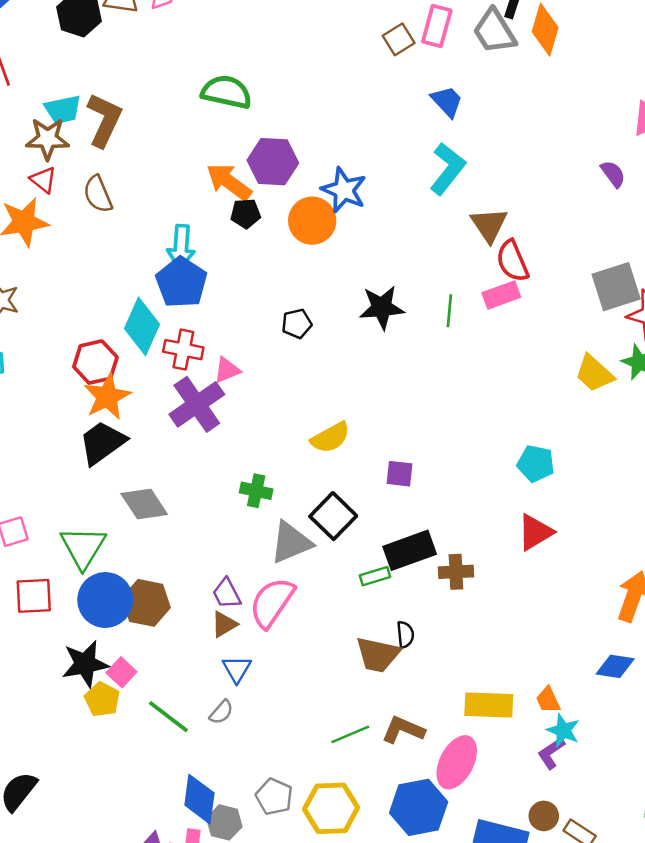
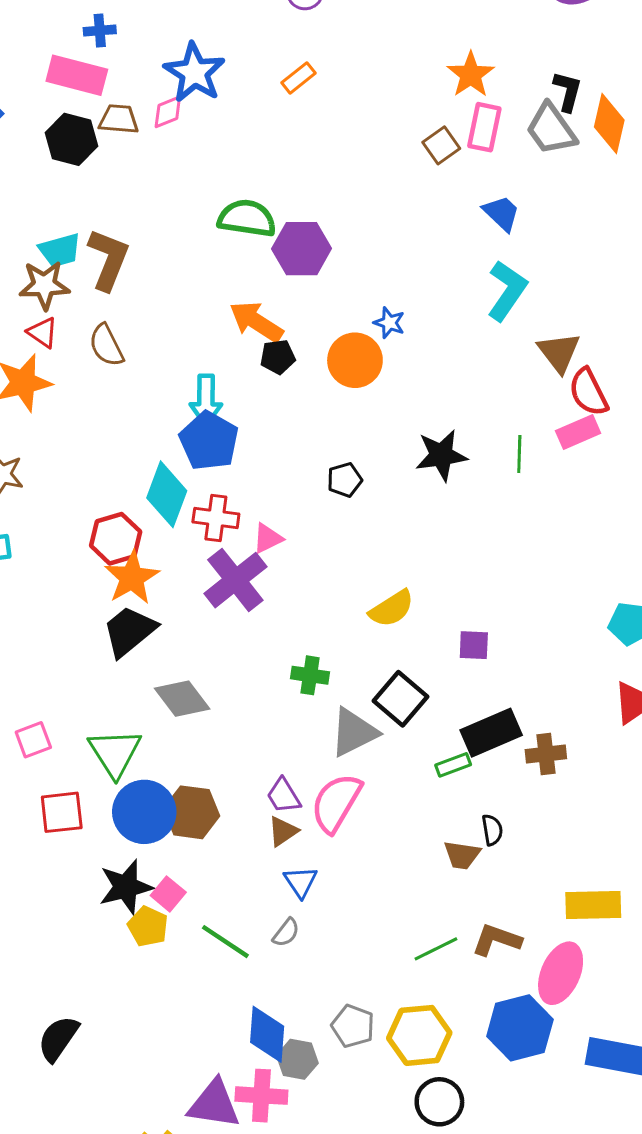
purple hexagon: (273, 162) -> (302, 249), moved
blue star: (344, 190) -> (389, 323), size x0.6
brown trapezoid: (378, 655) -> (462, 855), size x0.7

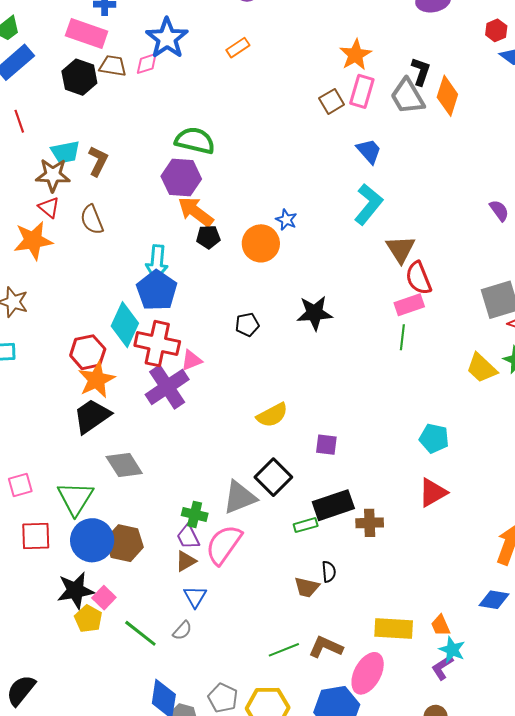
purple hexagon: (302, 249) -> (181, 178), moved
brown L-shape: (108, 259) -> (98, 161), size x0.7
green line: (519, 454) -> (402, 337), moved
red cross: (216, 518) -> (157, 344), size x1.4
green cross: (310, 675) -> (195, 514), moved

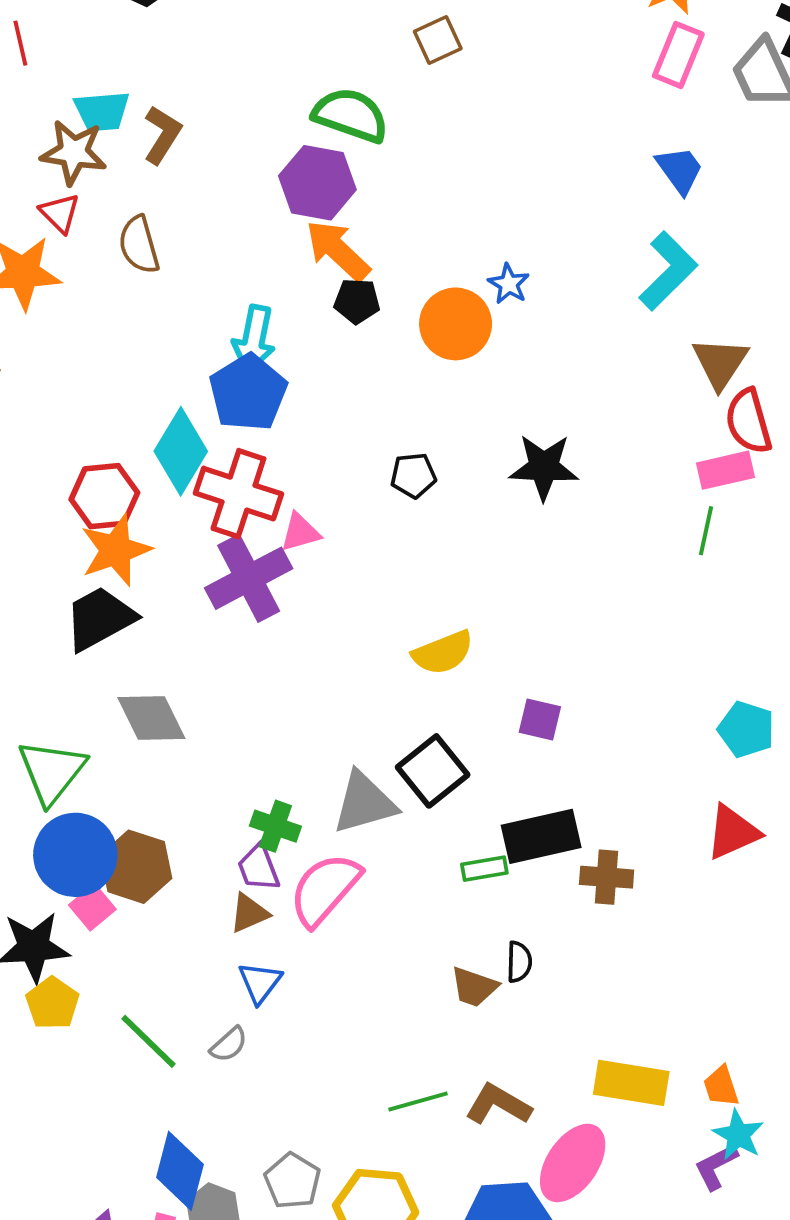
brown square: (332, 101) -> (438, 40), moved
pink square: (104, 598) -> (92, 907), moved

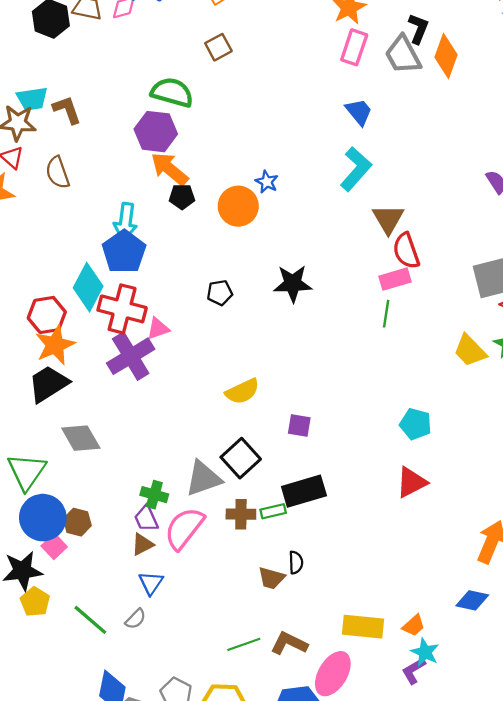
brown L-shape: (162, 135) -> (67, 110), turned -48
brown hexagon: (136, 867) -> (77, 522), size x0.7
brown cross: (607, 877) -> (241, 514), moved
orange trapezoid: (721, 1086) -> (414, 625), turned -110

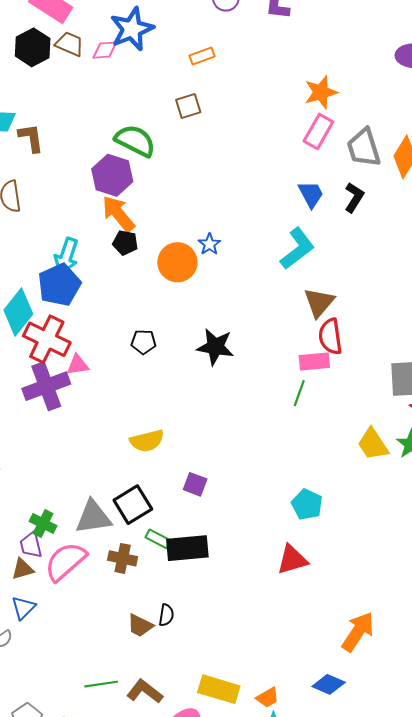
black L-shape: (418, 29) -> (354, 197), moved
green rectangle: (273, 511) -> (158, 539), moved, turned 30

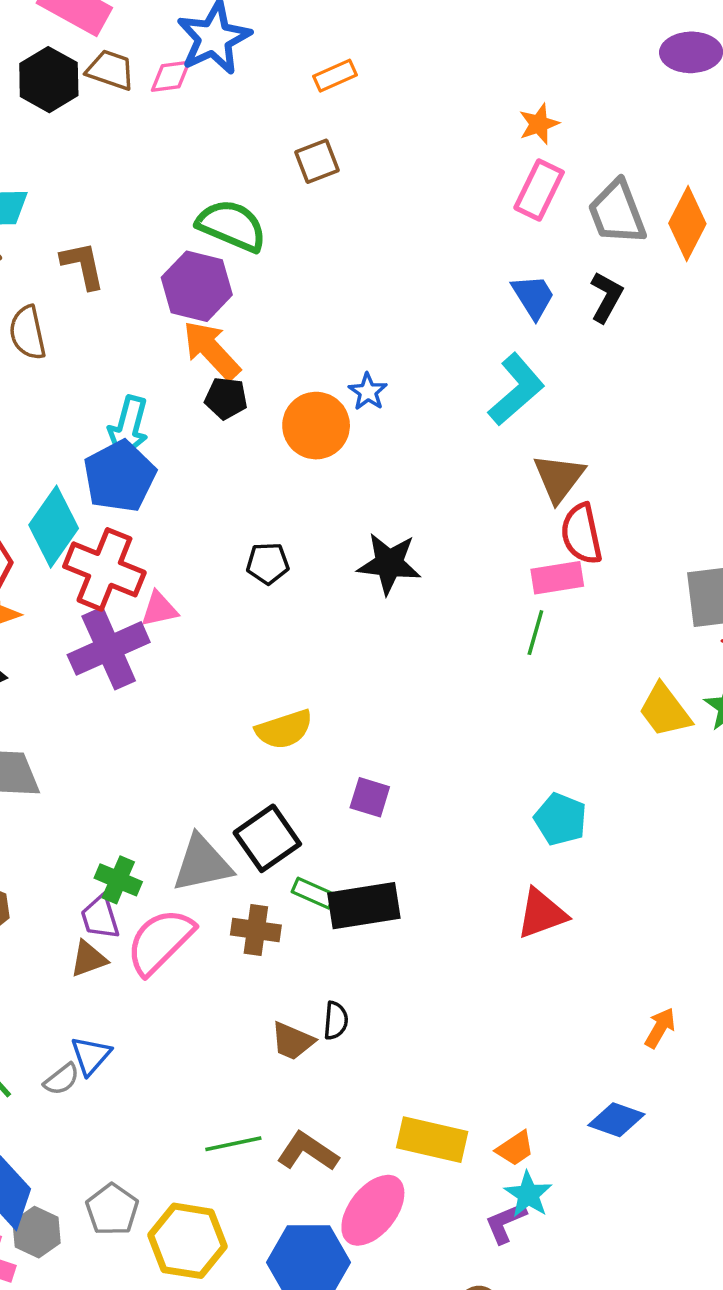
orange star: (321, 92) -> (539, 124), size x0.7
brown L-shape: (31, 138) -> (83, 265), moved
blue triangle: (23, 608) -> (91, 1056), moved
orange arrow: (358, 632) -> (660, 1028), size x0.6

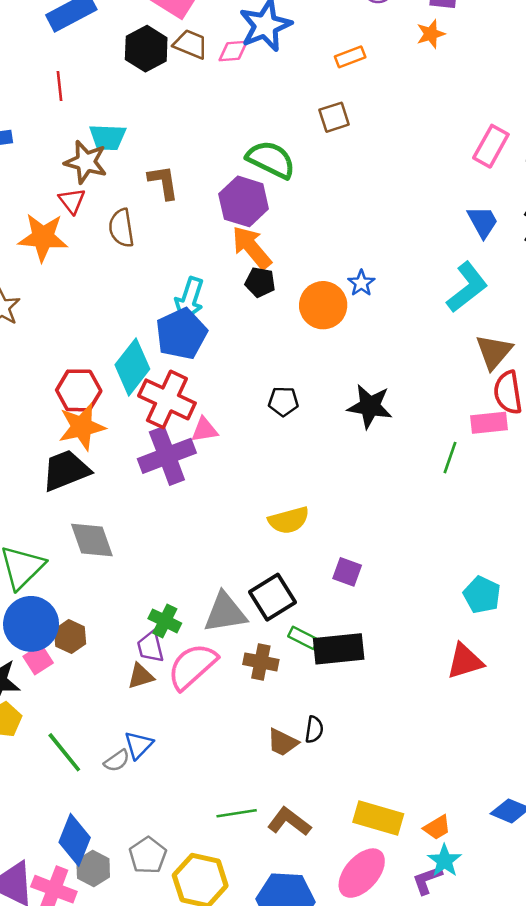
orange star: (539, 124) -> (431, 34), moved
green line: (535, 633) -> (450, 458), moved
pink ellipse: (373, 1210) -> (362, 873), moved

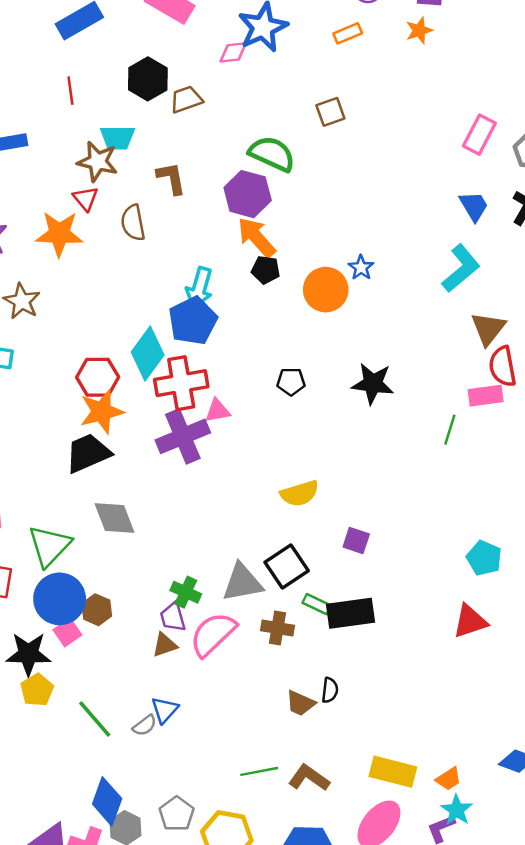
brown trapezoid: (191, 44) -> (186, 99), moved, turned -40
black hexagon: (146, 49) -> (148, 79), moved
orange rectangle: (350, 57) -> (348, 33), moved
red cross: (167, 399) -> (181, 383), turned -33

